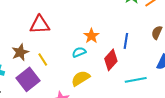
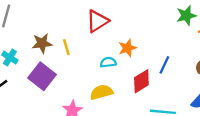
red triangle: (40, 25) -> (97, 21), moved, turned -45
yellow line: (43, 60) -> (66, 47), moved
purple square: (28, 79) -> (42, 76), turned -30

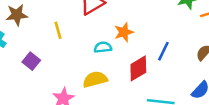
brown star: (42, 43) -> (17, 15), moved
purple square: (42, 76) -> (31, 61), size x0.6

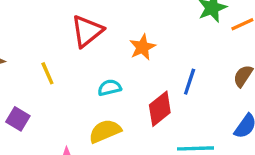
orange star: (124, 32) -> (142, 47), moved

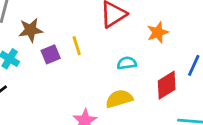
purple square: (18, 119) -> (51, 54), moved, turned 30

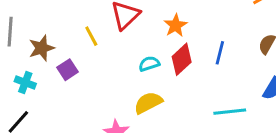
yellow line: (77, 46) -> (91, 36), moved
red diamond: (167, 85) -> (182, 59), moved

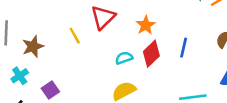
purple square: (67, 70) -> (50, 90), moved
cyan cross: (25, 82) -> (20, 76), turned 36

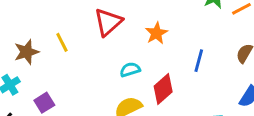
yellow line: (75, 36) -> (62, 42), moved
red diamond: (151, 54) -> (163, 89), moved

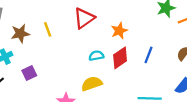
red diamond: (163, 89) -> (120, 58), moved

